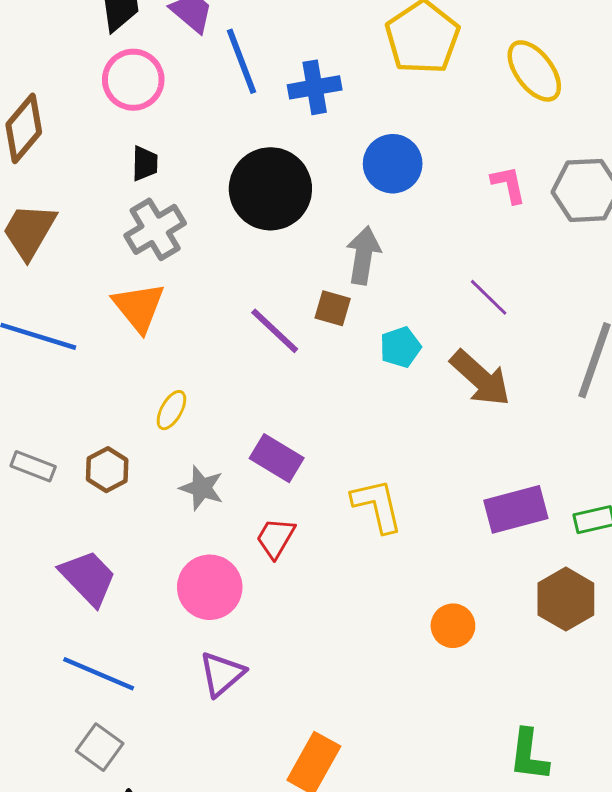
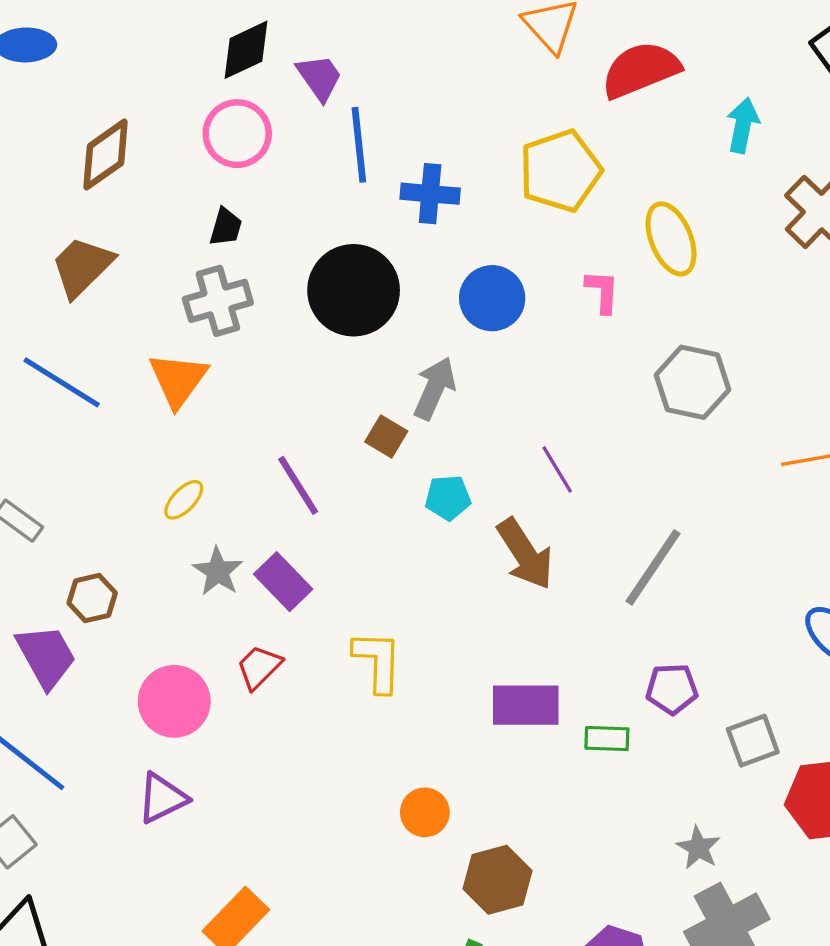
pink L-shape: (509, 185) -> (602, 291), moved
purple line: (275, 331) -> (298, 485), moved
brown hexagon: (107, 470) -> (92, 598), moved
gray star: (202, 488) -> (218, 571), moved
brown hexagon: (566, 599) -> (497, 880), moved

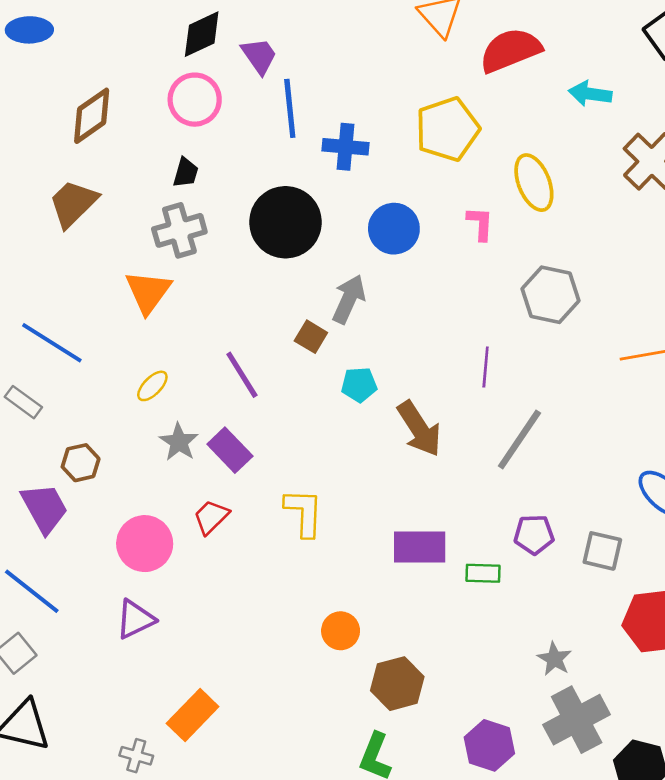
cyan arrow: (743, 125) -> (590, 94), turned -93
blue line: (62, 382) -> (52, 343), moved
purple line: (557, 469) -> (486, 367), moved, turned 36
gray square: (753, 741) -> (602, 551), moved, turned 33

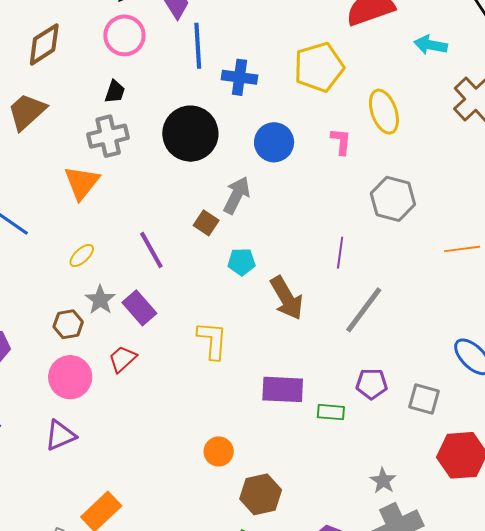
brown hexagon: (81, 463) -> (68, 324), moved
yellow L-shape: (304, 513) -> (212, 340), moved

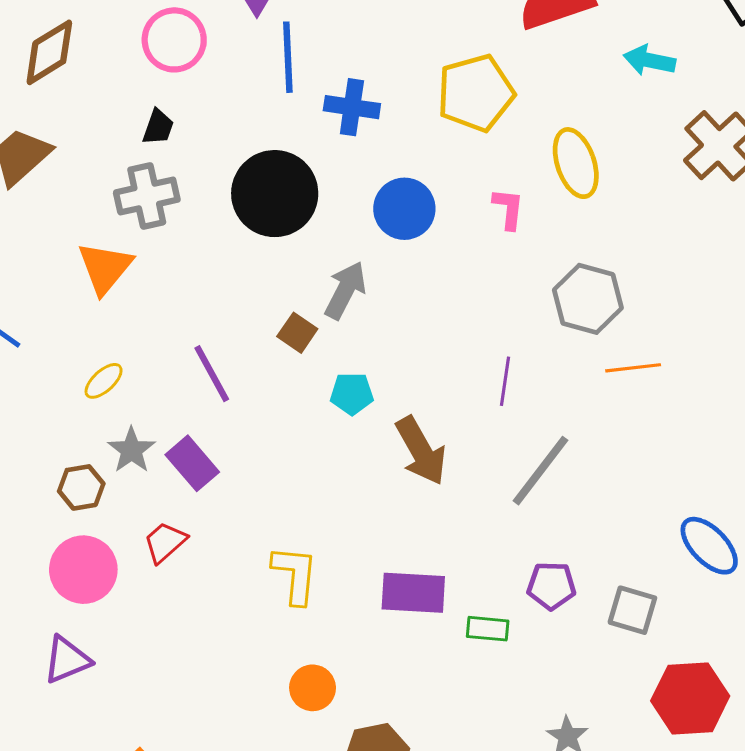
orange line: (462, 249) -> (633, 368), moved
yellow L-shape: (212, 340) -> (295, 575), moved

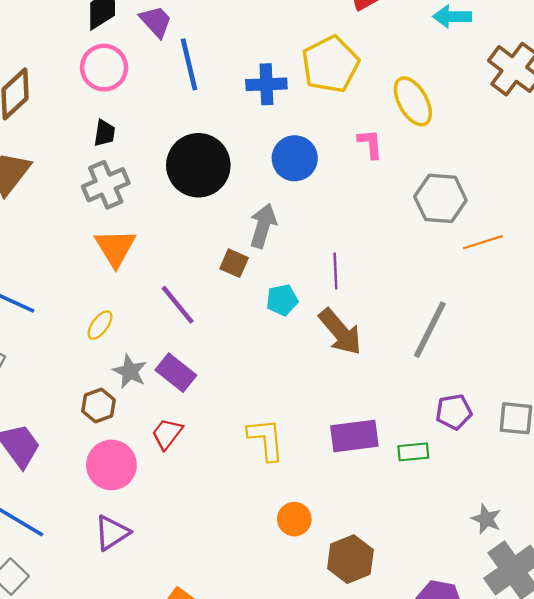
blue cross: (352, 107) -> (266, 84), moved
orange triangle: (105, 268) -> (115, 248), moved
purple line: (505, 381) -> (335, 271), moved

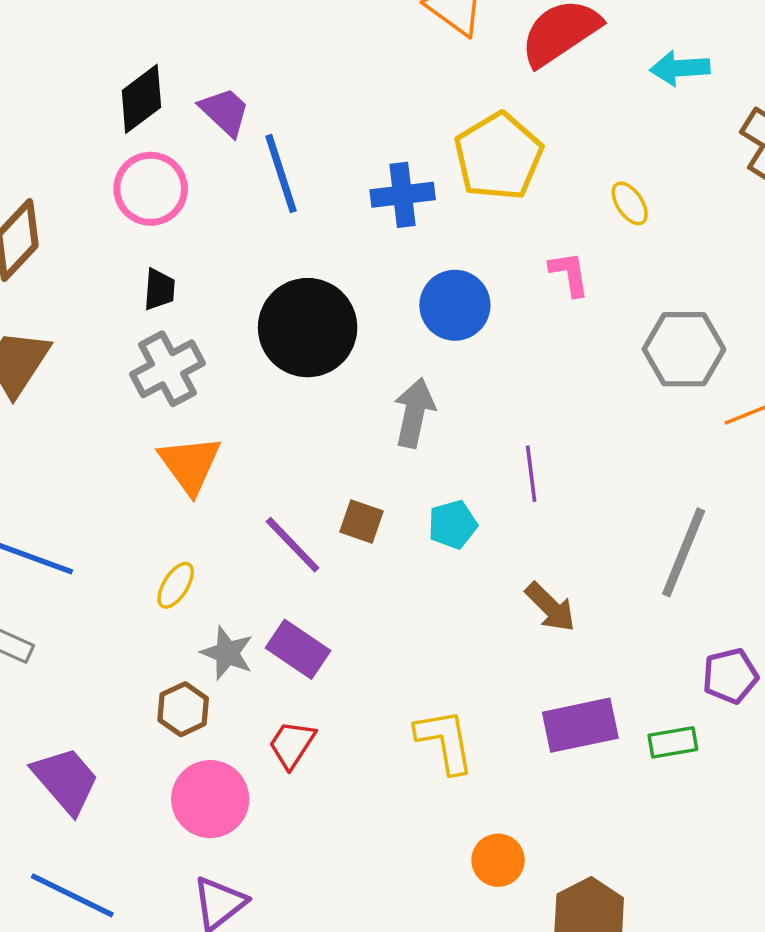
yellow ellipse: (413, 101) -> (630, 203), size x0.6
brown square: (234, 263) -> (361, 522), moved
brown arrow: (340, 332) -> (550, 607), moved, size x0.7

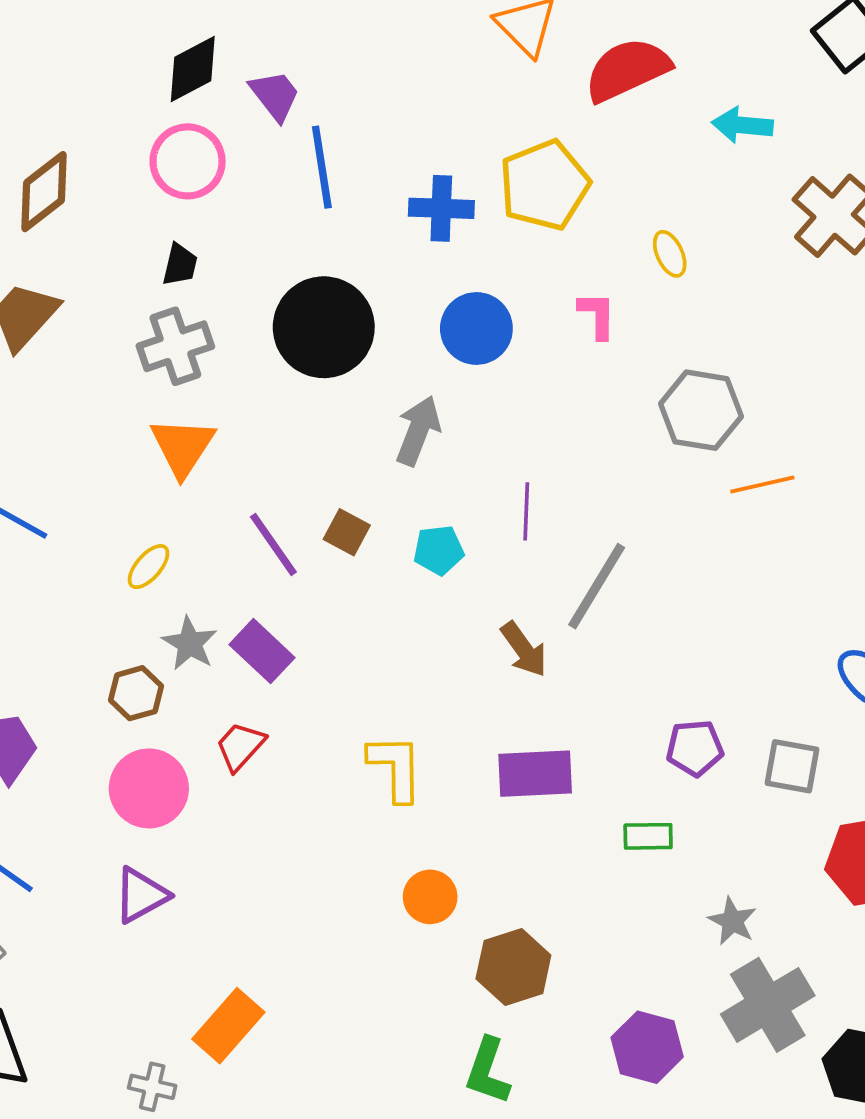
gray line: (684, 552) -> (597, 586), moved
green rectangle: (673, 742) -> (648, 836), moved

